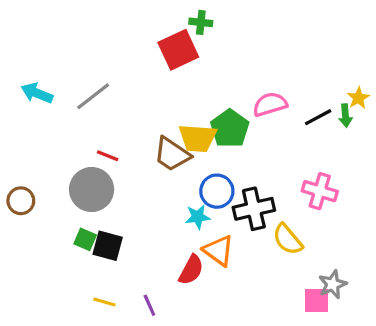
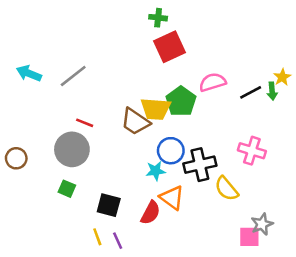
red square: (178, 50) -> (170, 47), moved
black square: (108, 246) -> (109, 205), moved
yellow line: (104, 302) -> (97, 237), moved, turned 54

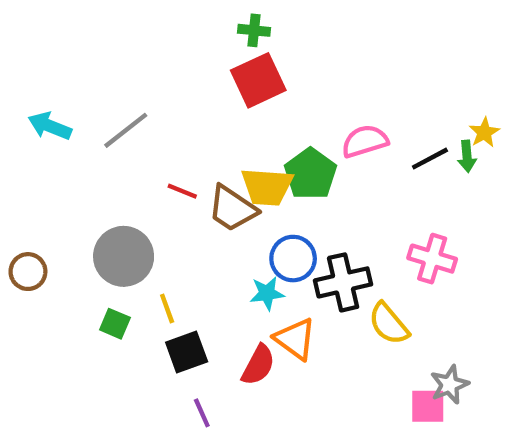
green cross: (158, 18) -> (254, 30), moved
red square: (170, 47) -> (258, 80), moved
red line: (85, 123) -> (182, 191), moved
black square: (109, 205) -> (187, 352), turned -35
yellow line: (97, 237) -> (167, 309), moved

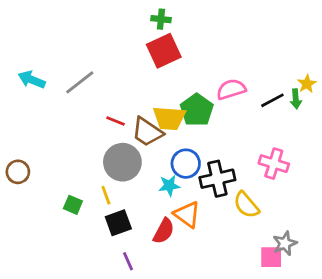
gray circle: (124, 256) -> (122, 162), moved

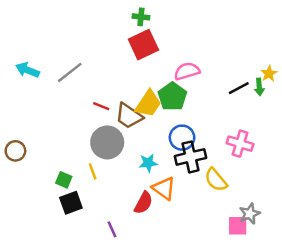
pink semicircle: (231, 89) -> (187, 71), moved
yellow trapezoid: (169, 118) -> (148, 104), turned -60
blue circle: (186, 164) -> (182, 138), moved
black square: (118, 223) -> (71, 203), moved

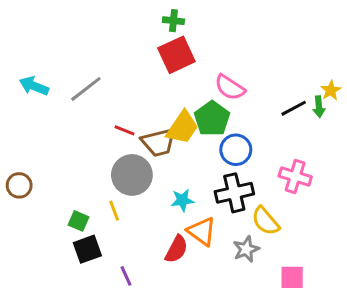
pink semicircle: (187, 71) -> (230, 87), turned -130
brown trapezoid: (129, 116) -> (159, 142), turned -48
blue circle: (182, 138) -> (236, 150), moved
gray star: (250, 214) -> (246, 249), moved
purple line: (112, 229) -> (126, 276), moved

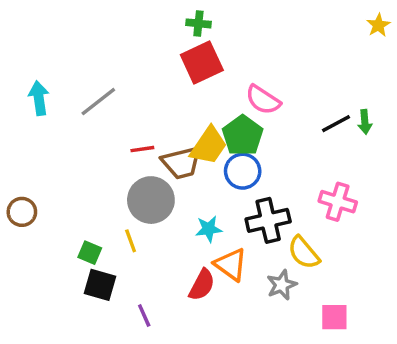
cyan arrow: (34, 86) -> (39, 98), turned 60
yellow star: (331, 90) -> (378, 25), moved
red line: (124, 130) -> (142, 149), turned -30
blue circle: (236, 150) -> (243, 171), moved
black square: (87, 249) -> (100, 285), turned 36

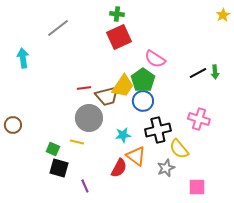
gray line: (98, 102) -> (58, 28), moved
yellow line: (131, 241) -> (77, 142), turned -56

